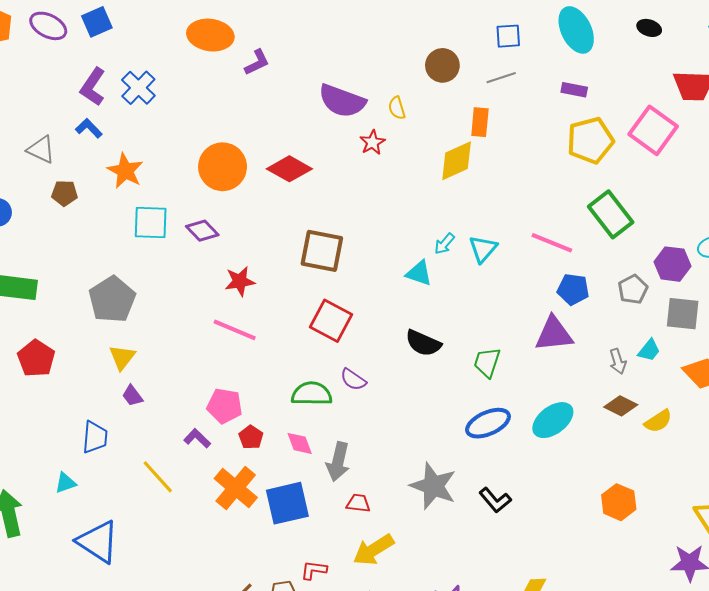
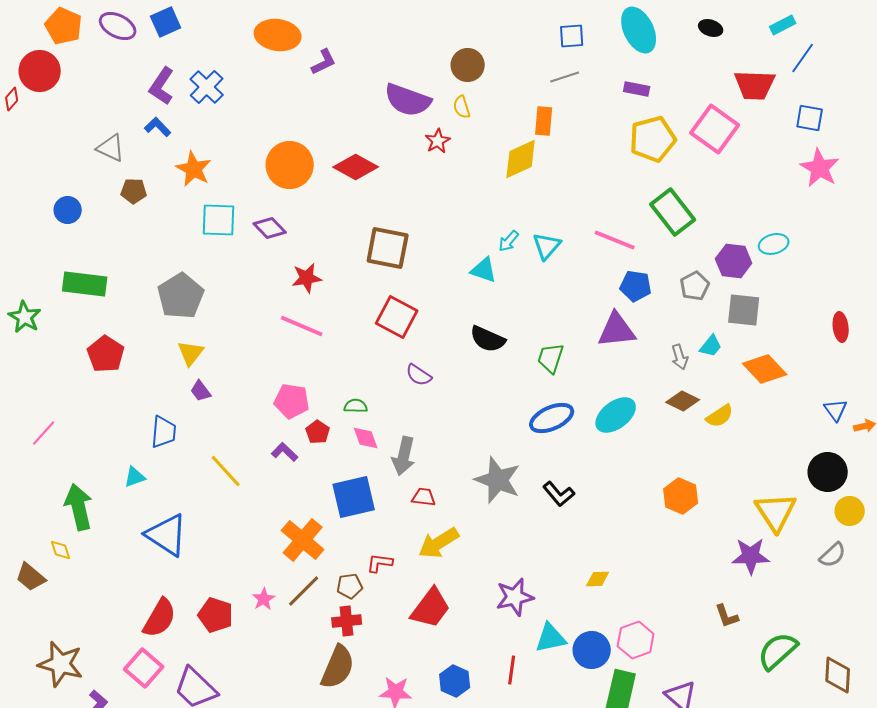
brown circle: (442, 65) -> (468, 65), moved
green semicircle: (312, 394) -> (356, 406), moved, size x0.6
purple L-shape: (197, 438) -> (285, 452), moved
orange cross: (236, 488) -> (303, 540), moved

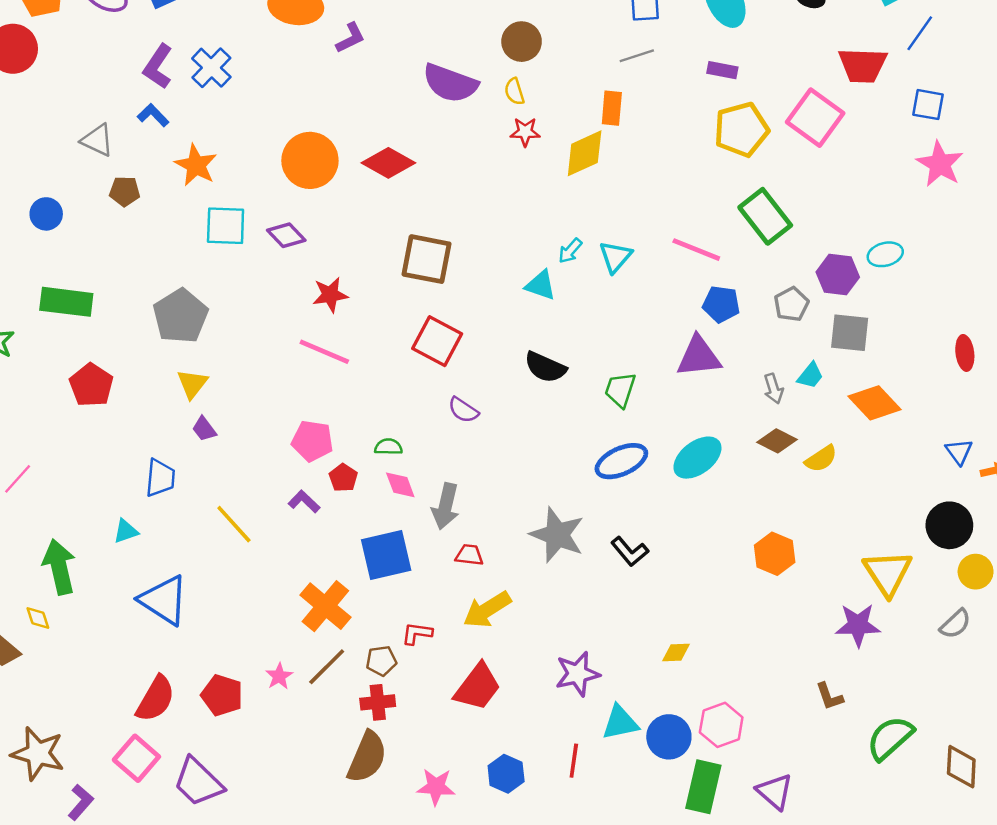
red star: (438, 141) -> (525, 132), moved, turned 30

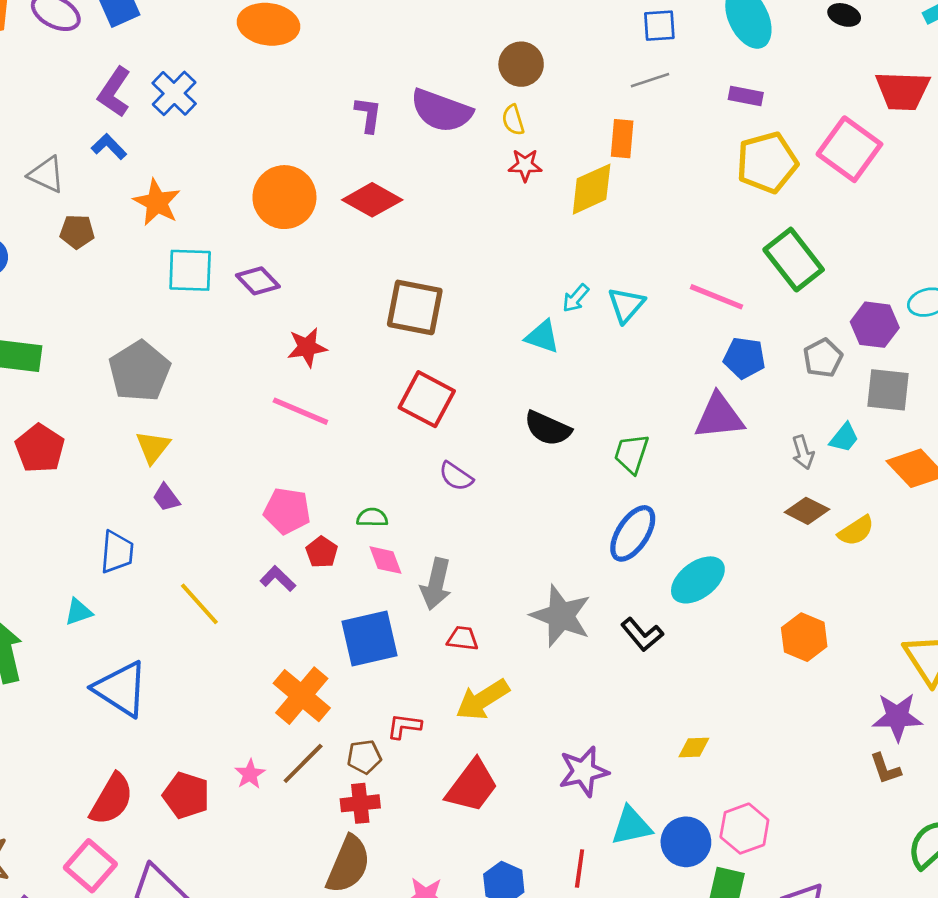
purple L-shape: (350, 38) -> (368, 115), moved, turned -56
cyan ellipse: (697, 458) -> (698, 580), moved
blue ellipse: (621, 461) -> (633, 533), turned -33
brown L-shape: (829, 696) -> (885, 769), moved

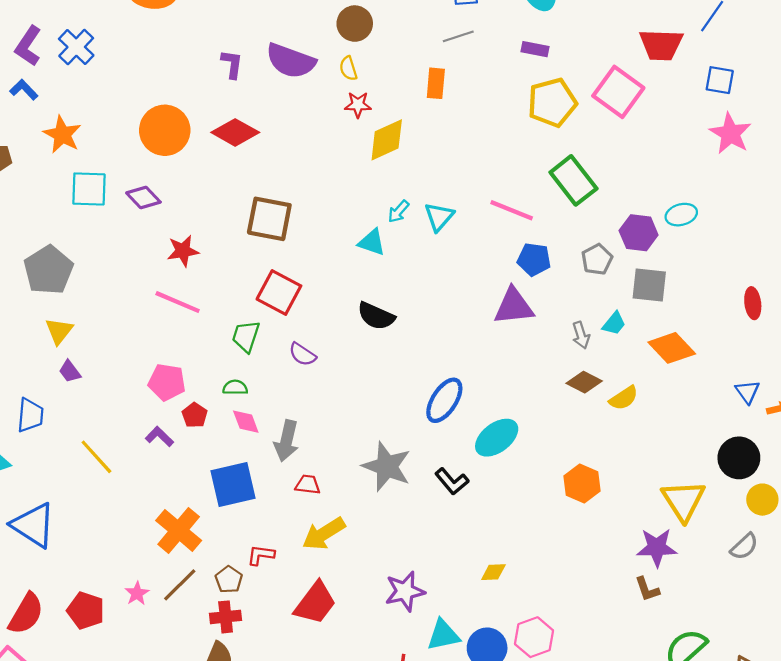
yellow diamond: (592, 189) -> (387, 140), moved
green trapezoid: (631, 454) -> (246, 336), moved
brown pentagon: (364, 757) -> (229, 580), turned -30

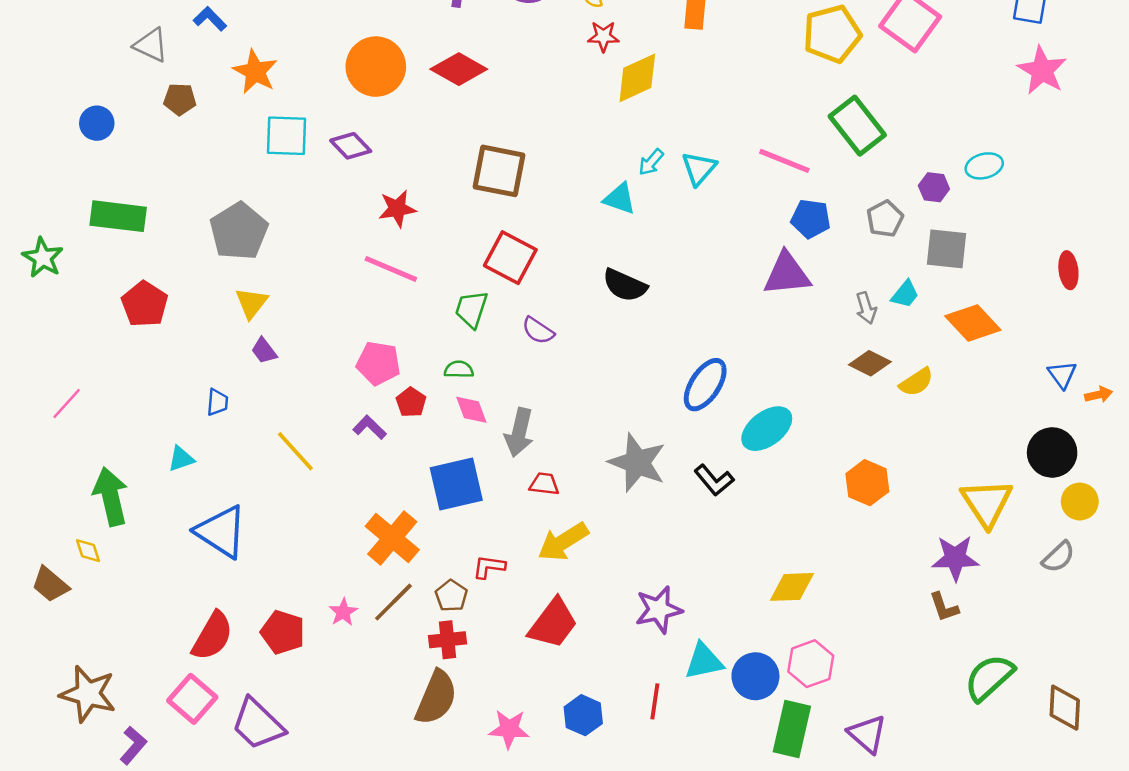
purple hexagon: (639, 233) -> (934, 187), size x0.7
blue trapezoid: (30, 415) -> (217, 402), size x0.7
yellow diamond: (493, 572) -> (792, 587), moved, size x1.5

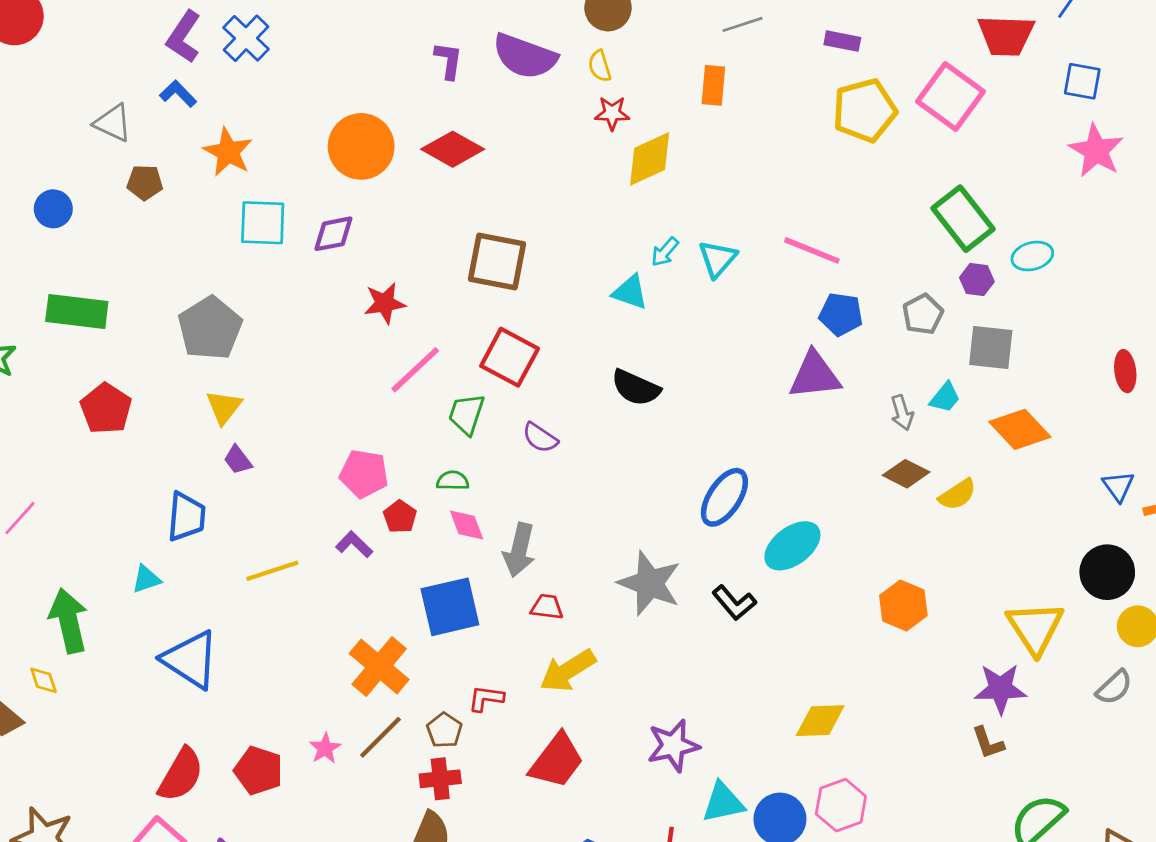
green rectangle: (857, 126) -> (963, 219), moved
purple diamond: (351, 146) -> (333, 234), turned -57
pink line: (391, 269) -> (415, 370), moved, turned -66
blue trapezoid: (217, 402) -> (186, 517), size x1.6
yellow line: (295, 451) -> (272, 571), turned -66

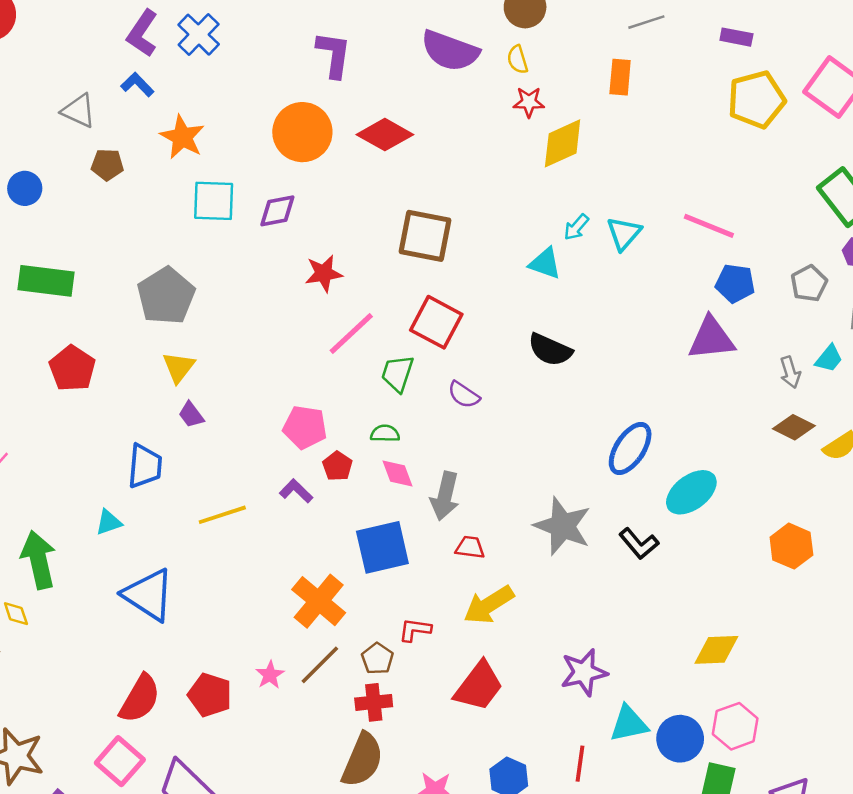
purple L-shape: (449, 60) -> (334, 55), moved, size x1.4

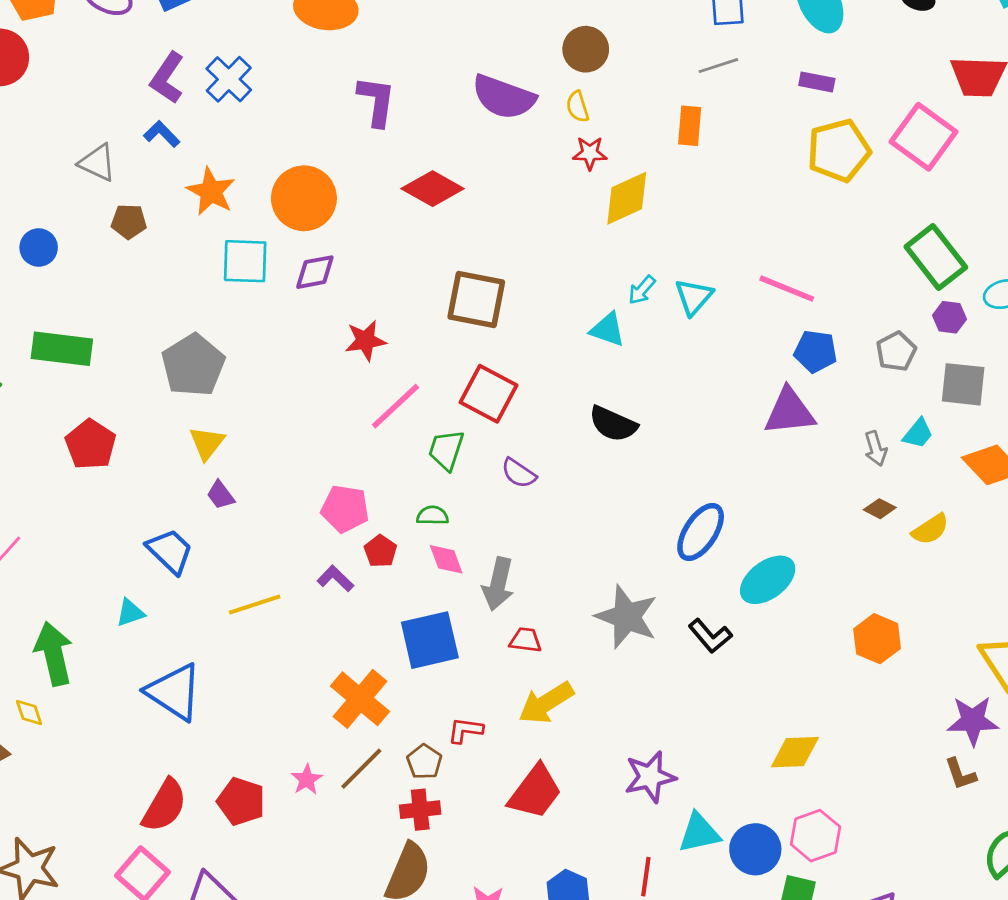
orange circle: (302, 132) -> (304, 198), moved
brown diamond: (794, 427) -> (880, 509), size x0.7
blue trapezoid: (145, 466) -> (170, 551), turned -51

